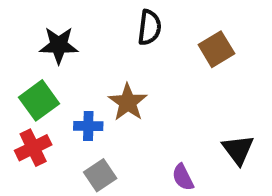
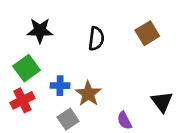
black semicircle: (149, 27) -> (96, 39), moved
brown star: (128, 102) -> (88, 94), moved

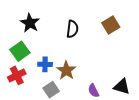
black star: (40, 31) -> (30, 23), turned 30
black triangle: (162, 102) -> (122, 87), moved, turned -36

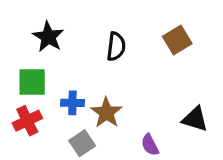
green square: (20, 51) -> (32, 82), turned 36
black triangle: (122, 87) -> (195, 119), moved

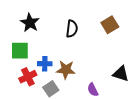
brown star: (106, 113) -> (66, 70), turned -30
red cross: (27, 121) -> (28, 77), moved

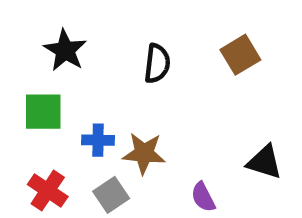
red cross: (28, 77) -> (48, 190), moved, turned -30

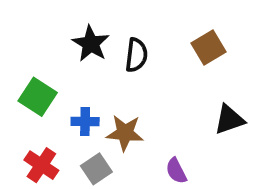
black star: (65, 50) -> (91, 44), moved
green square: (43, 112) -> (38, 97), turned 33
black triangle: (264, 162) -> (229, 120), moved, turned -36

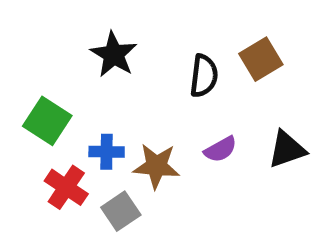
black semicircle: (136, 55) -> (204, 76), moved
red cross: (41, 165) -> (66, 187), moved
purple semicircle: (176, 171) -> (220, 149), moved, turned -92

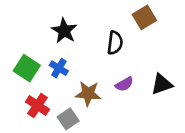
brown square: (261, 59) -> (144, 17), moved
blue cross: (107, 152) -> (59, 68), moved, turned 30

